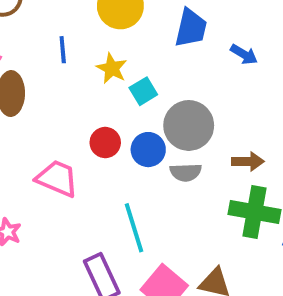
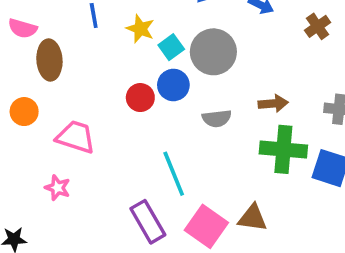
gray circle: (189, 125) -> (213, 52), moved
blue circle: (148, 150) -> (173, 85), moved
pink trapezoid: (57, 178) -> (76, 137), moved

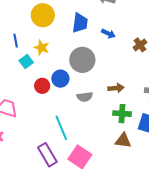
cyan square: (171, 47) -> (26, 62), moved
green cross: (283, 149) -> (122, 114), size x0.7
brown triangle: (253, 218) -> (123, 141), moved

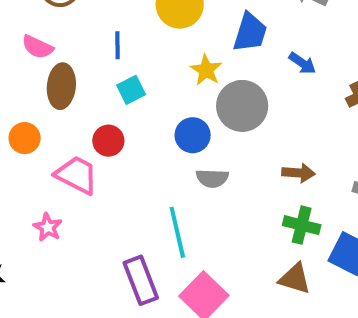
yellow star: (42, 48) -> (206, 70), moved
red circle: (42, 86) -> (108, 141), moved
gray semicircle: (85, 97) -> (212, 178), moved

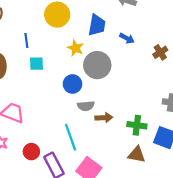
cyan square: (131, 90) -> (37, 64), turned 32
red circle: (108, 141) -> (31, 152), moved
brown arrow: (298, 173) -> (104, 118), moved

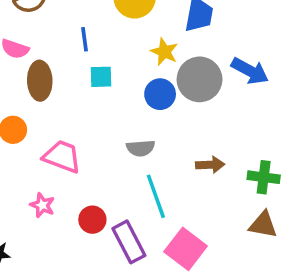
blue arrow: (127, 38) -> (250, 71), moved, size x1.5
blue circle: (72, 84) -> (160, 94), moved
gray semicircle: (86, 106) -> (141, 148), moved

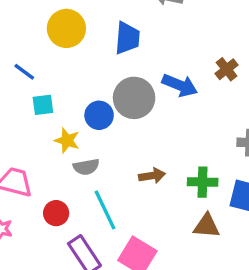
blue line: (85, 39) -> (24, 72), turned -40
yellow star: (164, 52) -> (67, 140), moved
red circle: (92, 220) -> (56, 213), moved

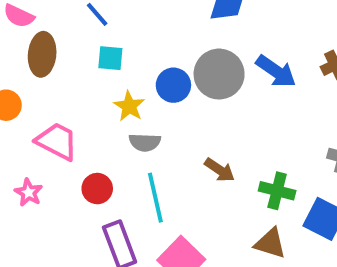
brown arrow: (152, 176) -> (220, 170), turned 30

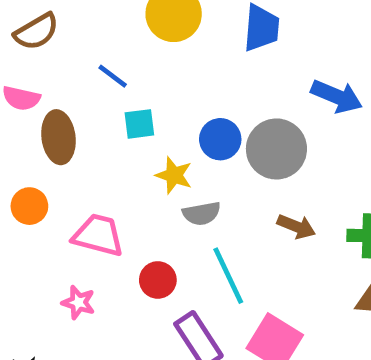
gray circle: (219, 74) -> (276, 149), moved

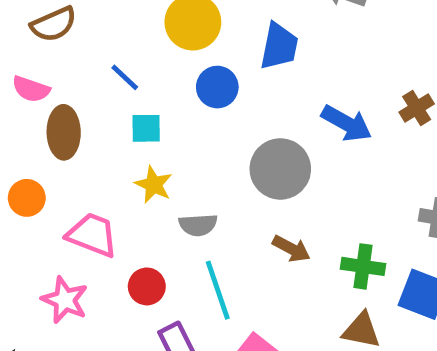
blue circle: (220, 139) -> (217, 87), moved
yellow star: (174, 175) -> (154, 185), moved
pink star: (78, 302) -> (65, 300), size x1.4

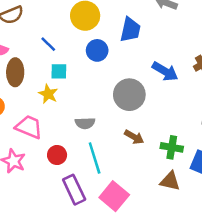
yellow star: (154, 185) -> (48, 94), moved

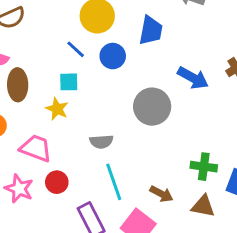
blue line: (48, 44) -> (76, 49), moved
brown arrow: (134, 137) -> (161, 194), moved
red circle: (57, 155) -> (57, 182), moved

